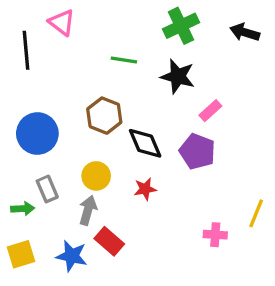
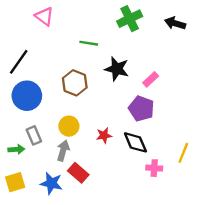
black line: (26, 50) -> (19, 62), moved, turned 40
black star: (178, 76) -> (117, 69), moved
black diamond: (145, 143) -> (135, 142), moved

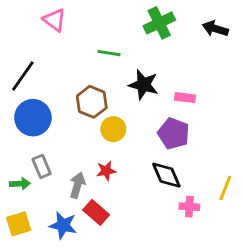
pink rectangle: (151, 79) -> (185, 98), turned 49
yellow circle: (69, 126) -> (113, 129), moved
red star: (104, 135) -> (106, 171), moved

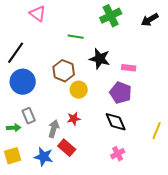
black arrow: (215, 29) -> (150, 20), turned -48
pink cross: (189, 207) -> (118, 154), moved, turned -32

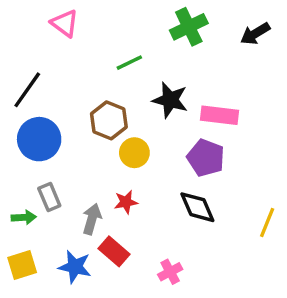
green line: (76, 37) -> (129, 63), turned -35
pink rectangle: (129, 68) -> (219, 115), size x1.5
pink cross: (118, 154) -> (170, 272), moved

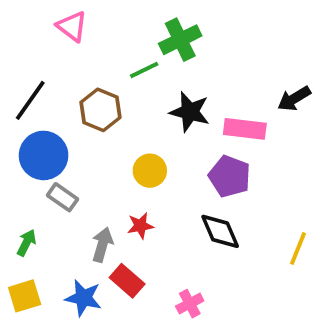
green cross: (189, 27) -> (180, 40), moved
black arrow: (255, 34) -> (294, 98), moved
brown hexagon: (109, 120) -> (100, 110), moved
gray rectangle: (49, 197) -> (63, 197), moved, turned -32
green arrow: (24, 217) -> (26, 243), turned -60

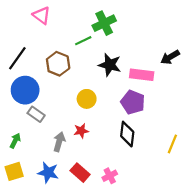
black diamond: (220, 231) -> (127, 134), turned 30
red rectangle: (127, 281) -> (80, 173), moved

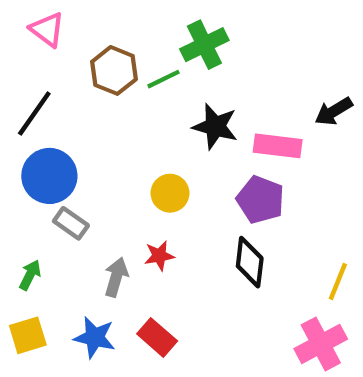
pink triangle: (42, 15) -> (47, 30), moved
brown hexagon: (58, 64) -> (114, 70), moved
pink cross: (110, 176) -> (321, 344), moved, size x1.6

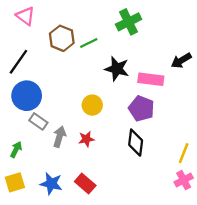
green cross: (204, 45) -> (129, 22), moved
gray arrow: (116, 277) -> (59, 137), moved
pink cross: (321, 344) -> (184, 180), moved, size x0.7

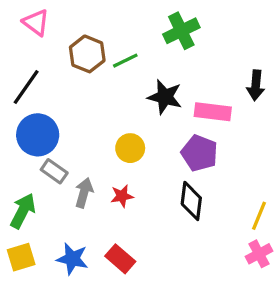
black arrow: (181, 61) -> (256, 85), turned -54
green arrow: (16, 150) -> (23, 211), size x1.5

